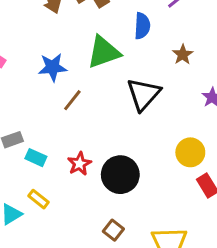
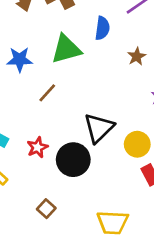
black triangle: (144, 94) -> (99, 128), moved
brown line: (72, 100) -> (47, 93), moved
brown square: (113, 230) -> (46, 209), moved

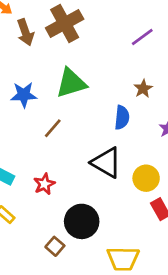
blue semicircle: (102, 28) -> (122, 118), moved
black triangle: (99, 128) -> (106, 163), turned -44
black circle: (73, 160) -> (82, 221), moved

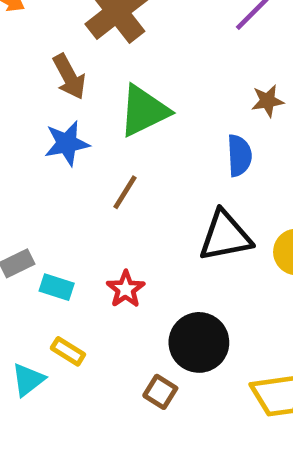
brown arrow: (25, 32) -> (69, 77), moved
brown star: (143, 89) -> (268, 101), turned 30
black triangle: (106, 163) -> (225, 236), turned -32

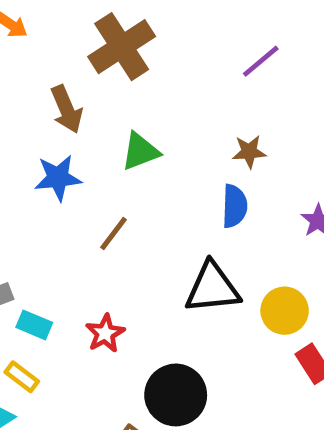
brown star: (268, 101) -> (249, 152), moved
green triangle: (144, 111) -> (140, 151), size x0.7
yellow rectangle: (68, 351) -> (22, 377), moved

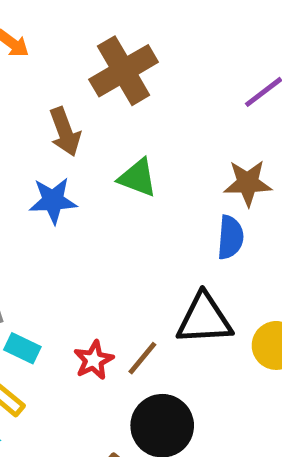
green triangle: (140, 151) -> (138, 178), turned 39
brown star: (249, 152) -> (248, 183), size x1.4
brown line: (113, 233) -> (142, 358), moved

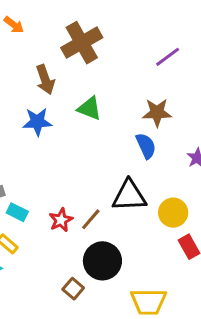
blue semicircle: (230, 237) -> (146, 146), turned -30

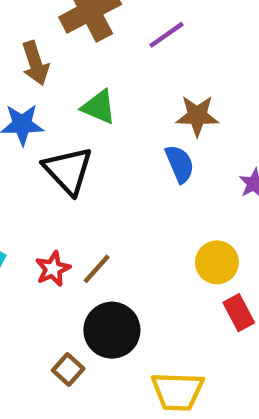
purple line: (168, 57) -> (167, 35), moved
black triangle: (129, 196) -> (68, 170), moved, turned 48

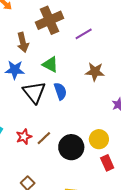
blue semicircle: (180, 164) -> (60, 91), moved
black circle: (112, 330) -> (71, 147), moved

